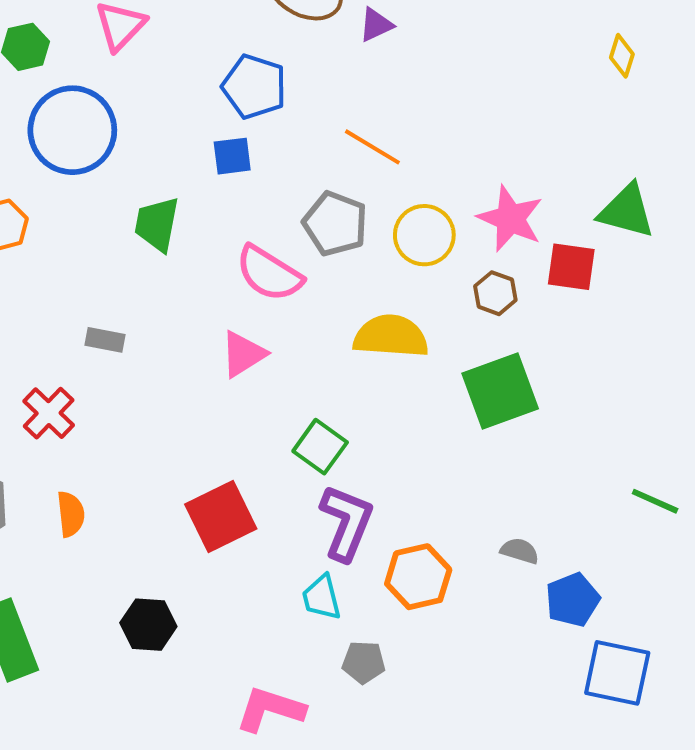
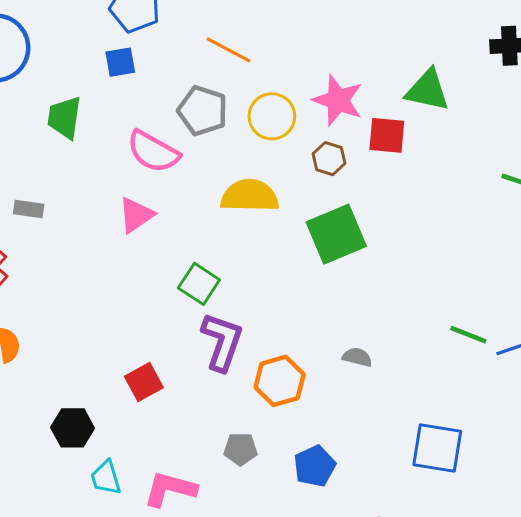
green line: (655, 501) -> (468, 335), moved
red square: (221, 516) -> (144, 382), moved, size x0.7
cyan trapezoid: (321, 597) -> (106, 478), moved
blue pentagon: (573, 600) -> (315, 466), moved

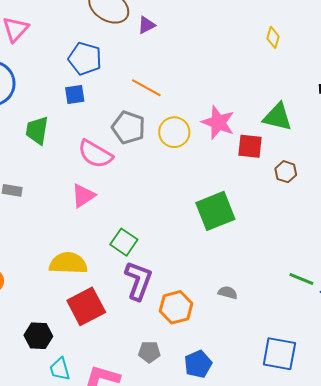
brown hexagon: (329, 159) -> (286, 172), moved
yellow semicircle: (250, 196) -> (68, 263), moved
red square: (144, 382) -> (86, 306), size x1.5

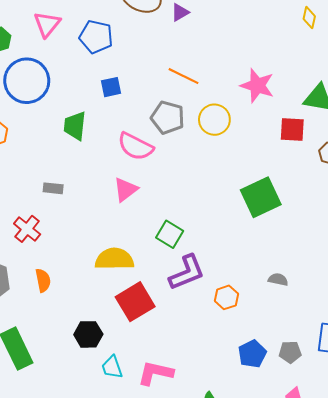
blue pentagon: (85, 59) -> (96, 37), moved
pink star: (218, 122) -> (257, 86), moved
purple L-shape: (138, 281) -> (187, 273), turned 51
orange hexagon: (176, 307) -> (226, 297), size x0.7
gray pentagon: (149, 352) -> (290, 352), moved

